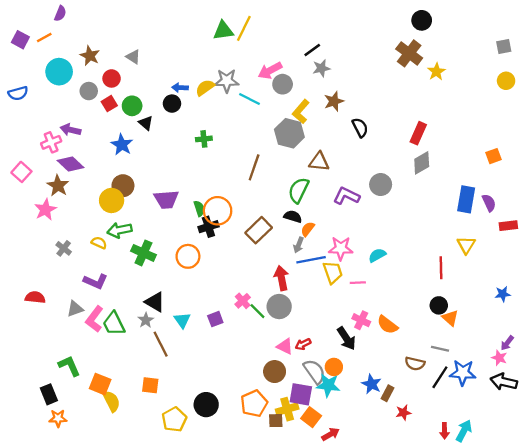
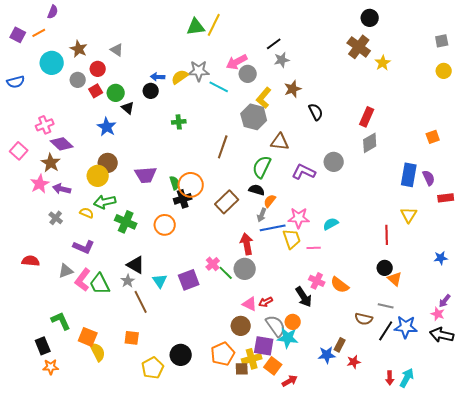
purple arrow: (70, 130) -> (62, 189), moved
purple square: (215, 319) -> (189, 280), size x1.5
blue star: (372, 384) -> (327, 355), moved, turned -30

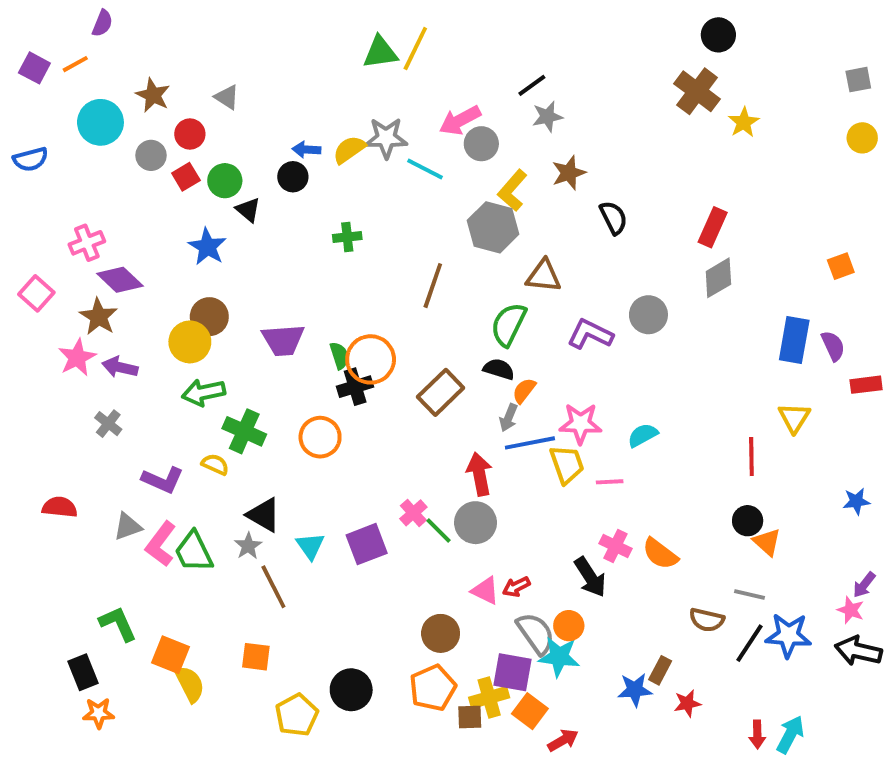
yellow semicircle: (87, 213) -> (215, 464), moved
brown circle: (241, 326) -> (441, 633), moved

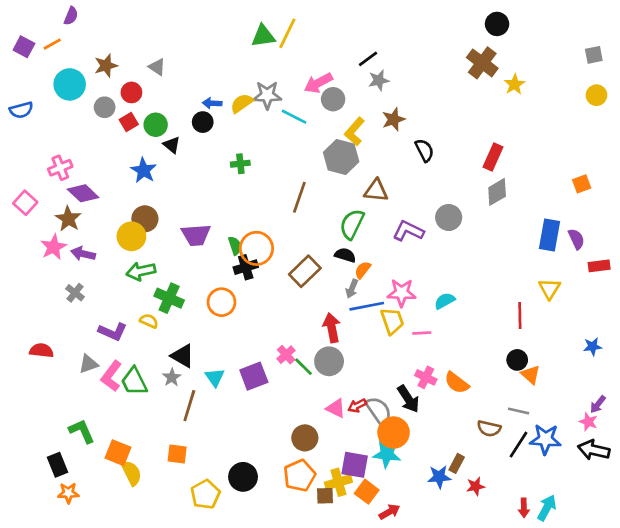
brown star: (153, 95) -> (106, 66), turned 30
brown line: (273, 587) -> (189, 406), turned 44
orange circle: (569, 626) -> (394, 433), size x1.5
gray semicircle: (536, 633) -> (379, 411), moved

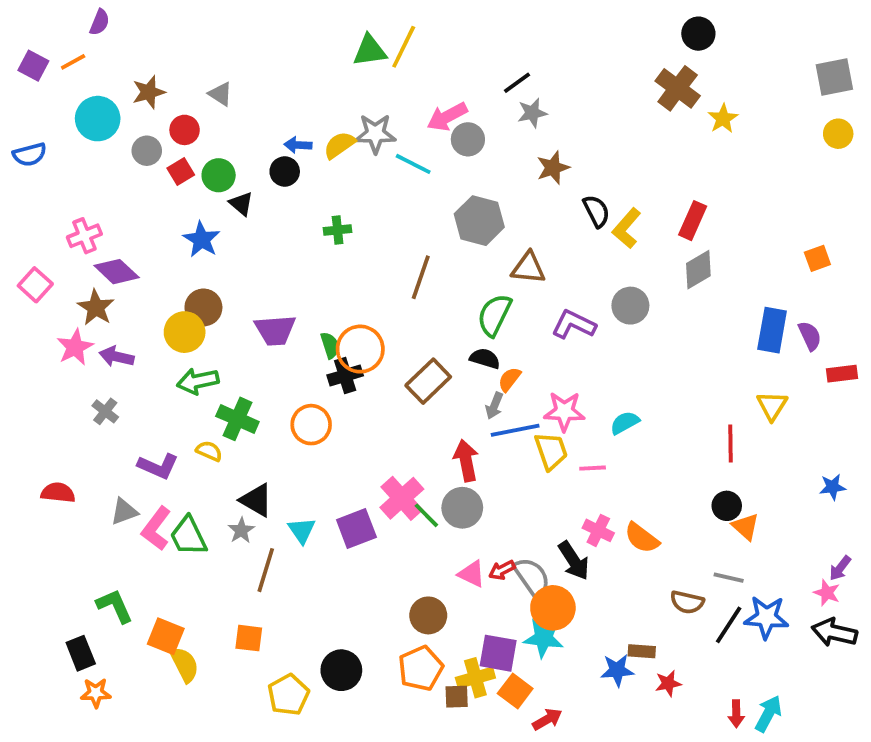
gray square: (594, 55) -> (834, 77), size x1.5
yellow L-shape: (355, 131) -> (627, 228), moved
pink cross: (286, 355) -> (402, 498), size x1.6
brown rectangle: (457, 463) -> (642, 651), turned 66

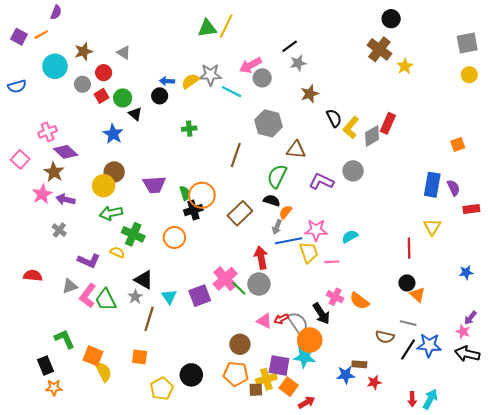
gray diamond: (698, 270) -> (372, 136), moved
orange pentagon: (421, 668) -> (236, 374), turned 30

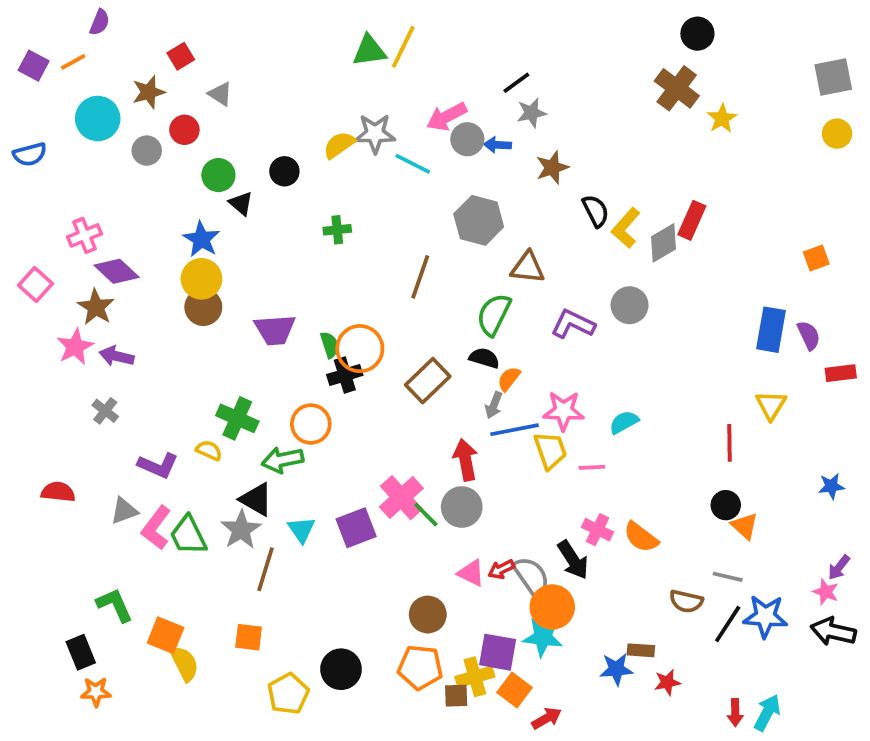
blue arrow: (167, 81) -> (498, 145), moved
red square: (101, 96) -> (181, 56), moved
yellow circle: (104, 186) -> (201, 279), moved
green arrow: (111, 213) -> (283, 460), moved
gray star: (135, 297) -> (241, 530), size x1.5

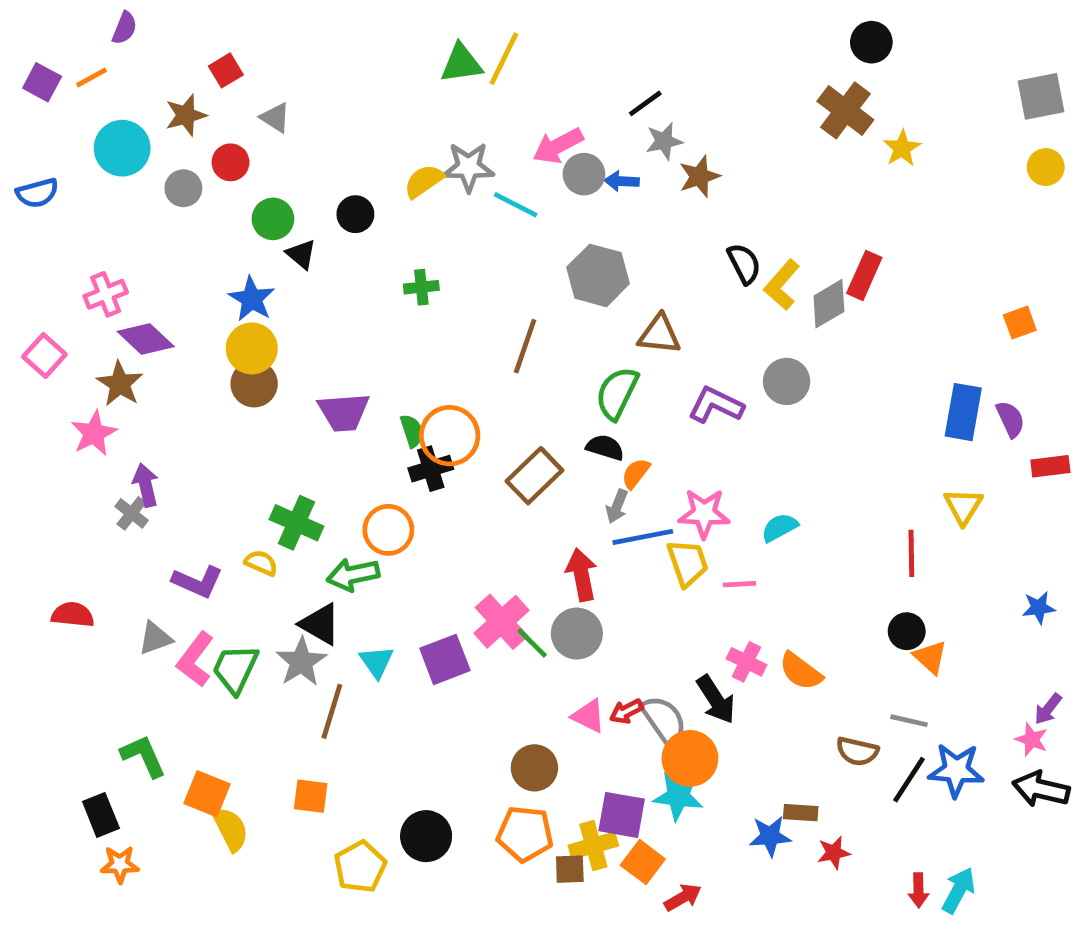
brown star: (552, 168) -> (699, 176), moved
purple arrow: (117, 356) -> (146, 485), moved, turned 64
green trapezoid: (188, 535) -> (235, 669), turned 51

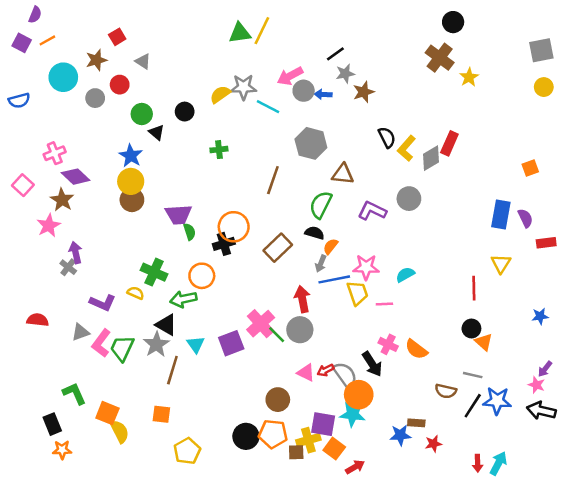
purple semicircle: (125, 28) -> (35, 15), moved
green semicircle: (412, 431) -> (190, 232), moved
black circle: (426, 836) -> (246, 436), moved

